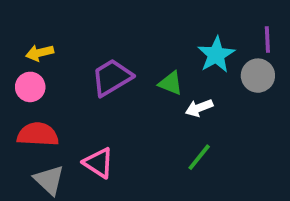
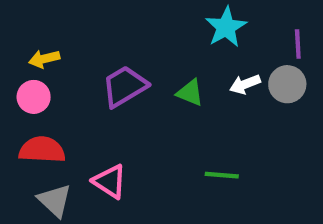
cyan star: (216, 55) -> (226, 27), moved
white arrow: (199, 108) -> (245, 84), moved
green line: (199, 157) -> (222, 175), turned 56

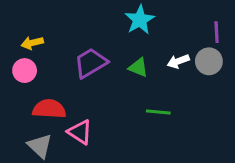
cyan star: (226, 27) -> (140, 20), moved
red semicircle: (42, 150) -> (49, 109), moved
green line: (222, 175) -> (158, 112), moved

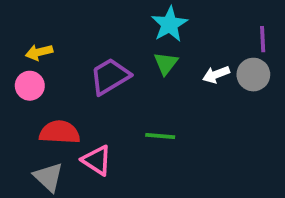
green triangle: (138, 67) -> (166, 63), moved, turned 45
green line: (158, 112) -> (160, 136), moved

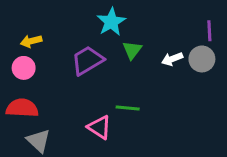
cyan star: (170, 24) -> (111, 22), moved
red semicircle: (60, 132) -> (22, 108), moved
pink triangle: (97, 160) -> (99, 127), moved

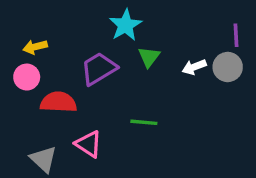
red semicircle: (22, 108) -> (58, 102), moved
pink triangle: (99, 127) -> (89, 144), moved

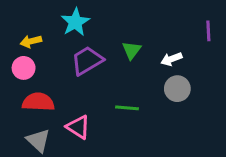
cyan star: (125, 25) -> (75, 22), moved
gray circle: (228, 67) -> (177, 89), moved
red semicircle: (58, 102) -> (38, 102), moved

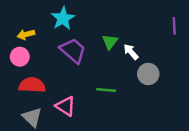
white arrow: (171, 59) -> (131, 52), moved, turned 70
purple trapezoid: (87, 61) -> (73, 51), turned 72

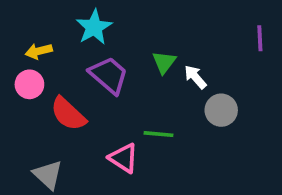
red semicircle: (32, 85) -> (68, 114), moved, turned -140
pink triangle: (65, 106) -> (123, 158), moved

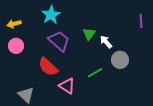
yellow arrow: (39, 51) -> (14, 24), moved
red semicircle: (68, 114) -> (48, 67), moved
green line: (159, 134) -> (95, 73), moved, turned -35

